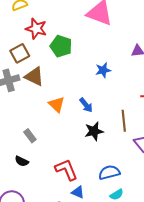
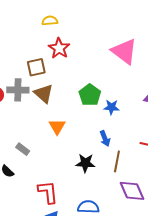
green pentagon: (61, 46) -> (90, 95), moved
blue arrow: (86, 105) -> (105, 139), moved
gray rectangle: (30, 136) -> (23, 149), turned -32

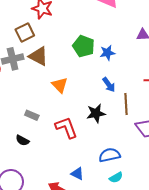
red L-shape: (48, 192) -> (66, 128), moved

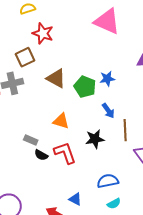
green pentagon: (84, 46) -> (85, 87), moved
brown triangle: (38, 56) -> (56, 78), moved
orange triangle: (60, 85) -> (61, 121), moved, turned -30
black semicircle: (22, 140) -> (41, 155), moved

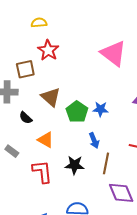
black semicircle: (41, 155) -> (26, 118), moved

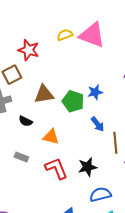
yellow semicircle: (39, 23) -> (65, 35), moved
brown triangle: (51, 97) -> (44, 94), turned -35
black star: (74, 165) -> (87, 167), moved

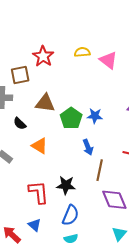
pink triangle: (92, 35) -> (108, 60), size x0.7
red L-shape: (56, 168) -> (39, 192), moved
blue semicircle: (100, 194) -> (70, 215), turned 110

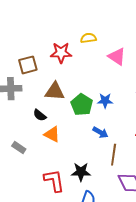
red star: (43, 56) -> (61, 53), moved, turned -30
pink triangle: (108, 60) -> (117, 57), moved
black semicircle: (20, 124) -> (40, 115), moved
blue arrow: (88, 147) -> (100, 132), turned -35

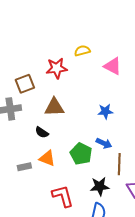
green pentagon: (82, 105) -> (81, 154), moved
orange triangle: (52, 134) -> (47, 158), moved
gray rectangle: (19, 147) -> (24, 167), turned -40
black star: (81, 172) -> (100, 186), moved

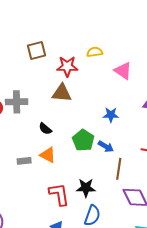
brown square: (25, 84) -> (37, 51), moved
brown triangle: (54, 107) -> (62, 93), moved
green pentagon: (81, 154) -> (83, 140), moved
black star: (100, 186) -> (86, 188), moved

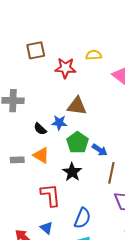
brown triangle: (62, 93) -> (77, 106), moved
blue star: (111, 115) -> (59, 123), moved
black star: (86, 188) -> (72, 172), moved, turned 30

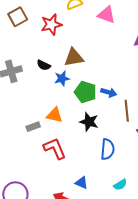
black semicircle: (40, 129) -> (44, 65), moved
red L-shape: (50, 195) -> (55, 148), moved
blue semicircle: (82, 218) -> (108, 149), moved

